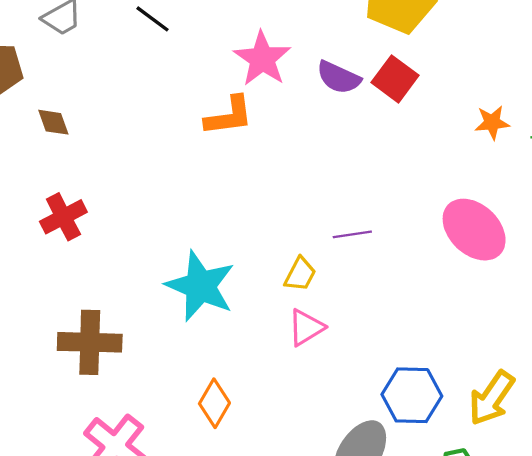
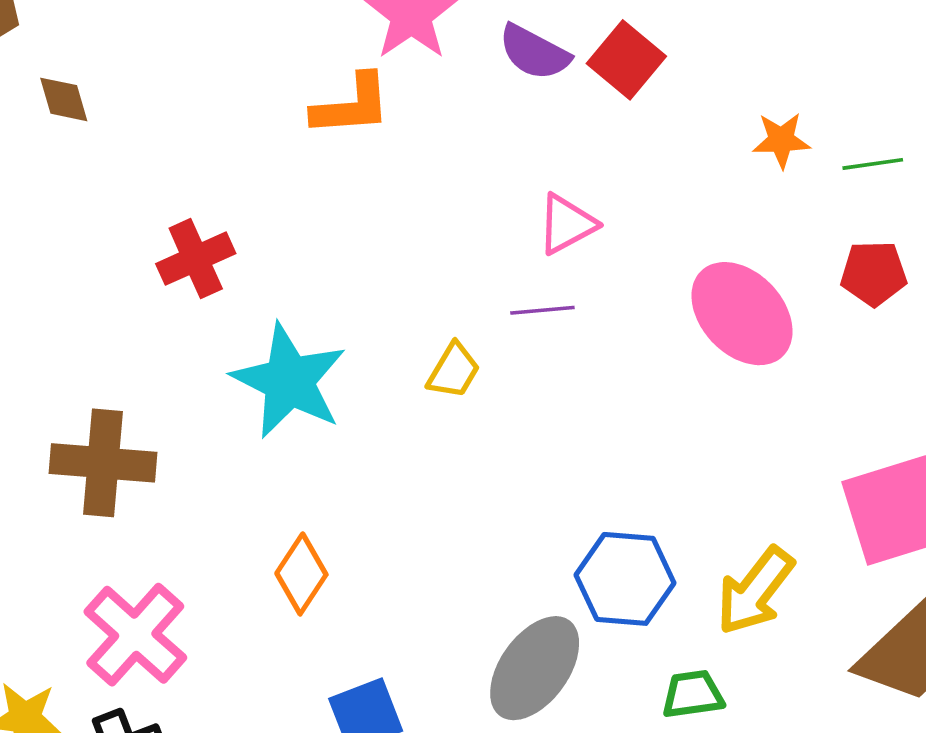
red cross: (63, 217) -> (196, 259), moved
pink triangle: (306, 327) -> (567, 224), moved

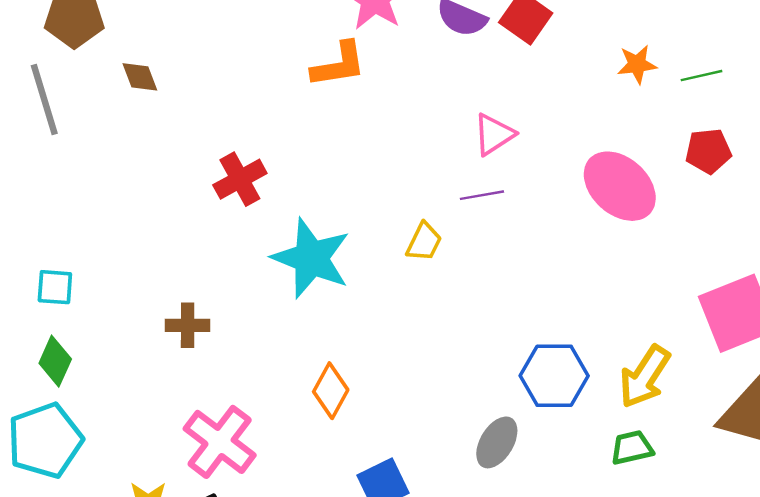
brown cross: (103, 463) -> (188, 325), size x0.6
gray ellipse: (535, 668) -> (497, 442), size x0.7
green trapezoid: (693, 694) -> (632, 448), moved

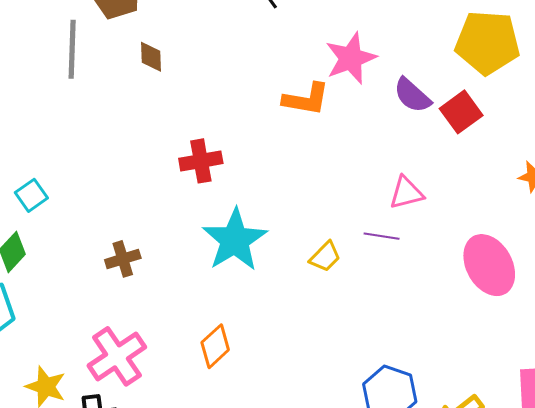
cyan square: (55, 287) -> (31, 195), turned 32
brown cross: (188, 325) -> (123, 259), turned -36

